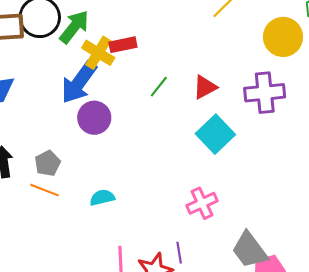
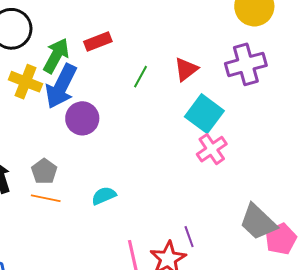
green arrow: (74, 27) -> (56, 56), moved
yellow cross: (98, 53) -> (25, 82), moved
pink cross: (202, 203) -> (212, 149), moved

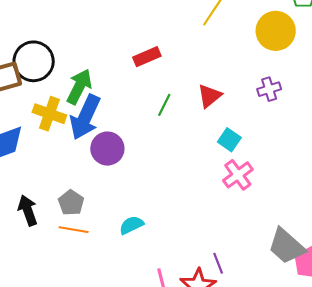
red rectangle: (98, 42) -> (147, 57), moved
purple cross: (246, 64) -> (269, 89), size x0.6
cyan square: (204, 114) -> (229, 140), size x0.6

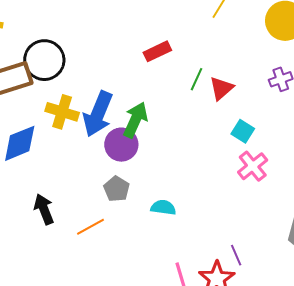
green arrow: (79, 87) -> (135, 120), moved
green line: (164, 105) -> (197, 79), moved
gray pentagon: (71, 203) -> (117, 189), moved
cyan semicircle: (131, 225) -> (163, 207), moved, turned 35
orange line: (74, 230) -> (90, 227), turned -36

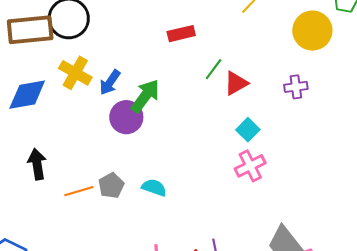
blue arrow: (98, 114) -> (110, 82), size x0.6
gray pentagon: (117, 189) -> (111, 186), moved

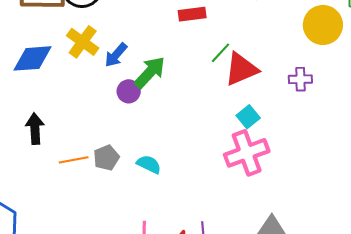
red triangle: (236, 83) -> (241, 69), size x1.4
purple circle: (126, 117) -> (129, 91), size x0.7
pink cross: (250, 166) -> (247, 153), size x1.4

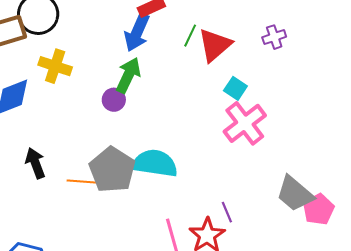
blue arrow: (116, 55) -> (137, 32), moved, size x1.4
gray pentagon: (106, 158) -> (112, 170), size x1.8
orange line: (74, 160) -> (82, 181), turned 32
cyan semicircle: (149, 164) -> (155, 163), size x1.8

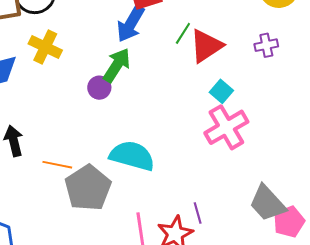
gray pentagon: (112, 170) -> (88, 188), moved

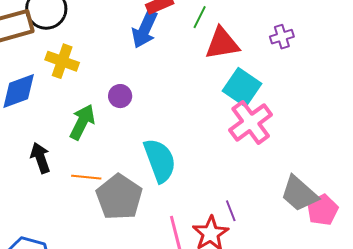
green line: (183, 33) -> (200, 17), moved
red triangle: (206, 46) -> (222, 43), turned 30
green arrow: (117, 65) -> (82, 122), moved
cyan square: (221, 91) -> (242, 87), size x1.6
cyan semicircle: (132, 156) -> (160, 160), turned 60

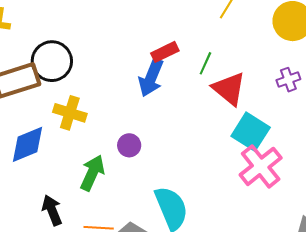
red triangle: (222, 43) -> (229, 89), turned 51

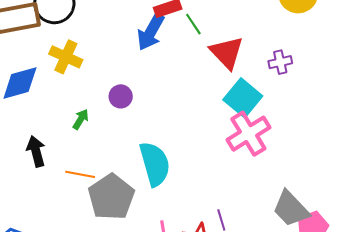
green line: (205, 63) -> (193, 24), moved, turned -65
purple cross: (288, 80) -> (280, 62), moved
green arrow: (92, 173) -> (81, 119), size x0.6

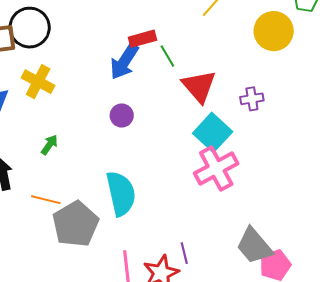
purple circle: (121, 96) -> (122, 116), moved

